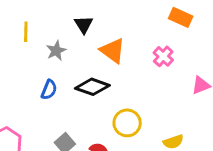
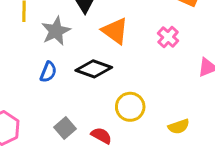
gray star: (56, 51) -> (56, 31), size x1.4

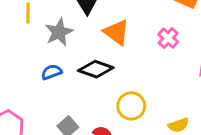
blue semicircle: (48, 72) -> (52, 72), turned -132

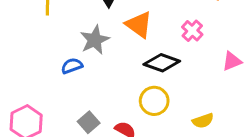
gray star: (59, 32) -> (95, 40), moved
black diamond: (96, 69) -> (162, 63), moved

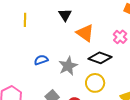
gray star: (95, 40) -> (68, 66), moved

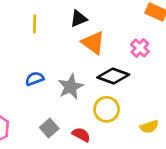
black triangle: (65, 15) -> (79, 19), moved, turned 40
yellow line: (25, 20) -> (35, 24), moved

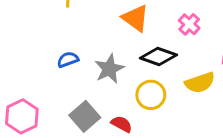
yellow semicircle: (149, 127) -> (200, 83), moved, size x1.4
gray square: (49, 128) -> (85, 116), size x1.4

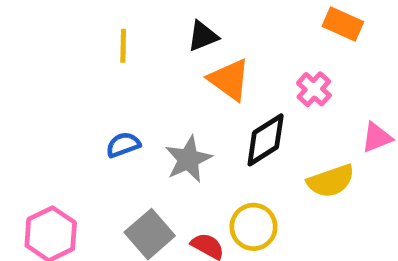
black diamond: (158, 57) -> (266, 140), turned -52
yellow circle: (151, 95) -> (254, 227), moved

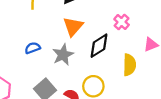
orange triangle: (229, 80) -> (73, 27), moved, turned 35
yellow semicircle: (331, 181) -> (129, 65), turned -70

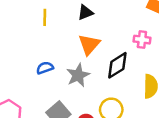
pink cross: (122, 22) -> (142, 40), turned -35

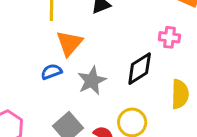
orange triangle: (89, 44) -> (69, 43), moved

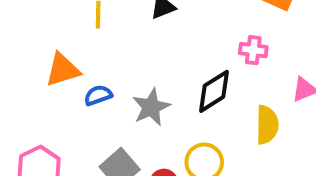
orange triangle: (69, 43) -> (63, 70), moved, turned 32

